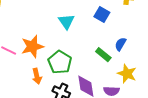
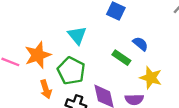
cyan triangle: (66, 22) -> (77, 35), moved
blue semicircle: (120, 44) -> (140, 44), turned 104

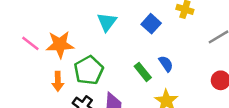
cyan triangle: (77, 35) -> (107, 22), moved

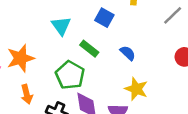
green pentagon: (89, 70) -> (70, 75), moved
green rectangle: (143, 72) -> (89, 49), moved

